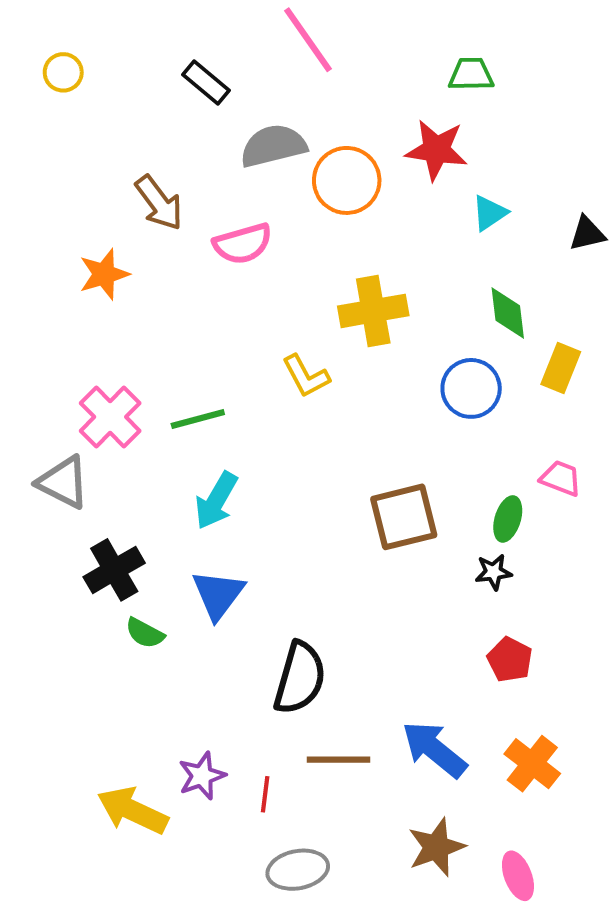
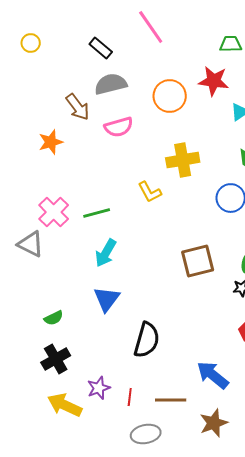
gray semicircle: (273, 146) -> (111, 84), moved
black cross: (114, 570) -> (56, 359), moved
green semicircle: (145, 633) -> (54, 318), moved, turned -54
brown line: (339, 760) -> (171, 400), moved

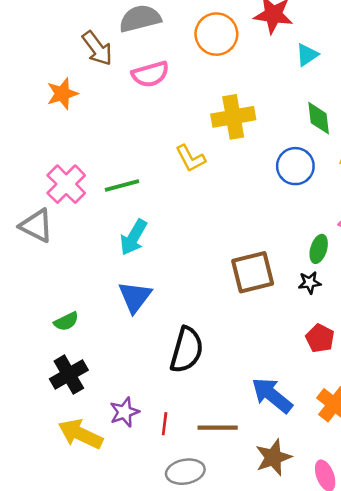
brown square: (198, 261) -> (253, 272), moved

